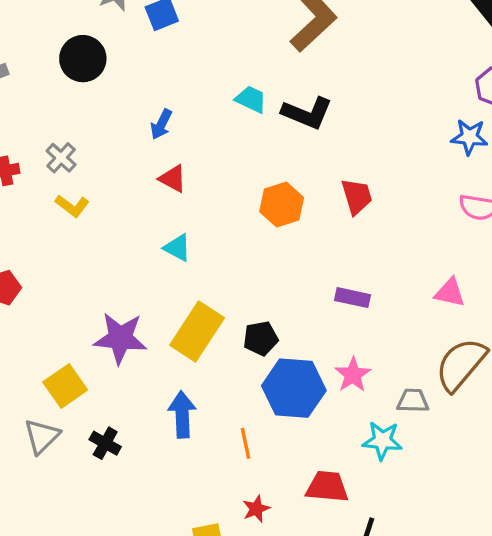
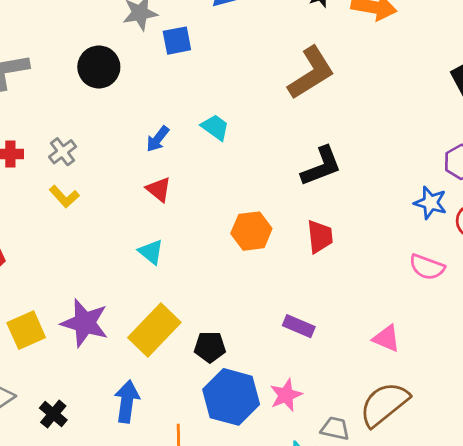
cyan trapezoid: (251, 99) -> (215, 127), moved
black L-shape: (307, 113) -> (321, 166), moved, turned -54
yellow square: (65, 386) -> (26, 330), moved

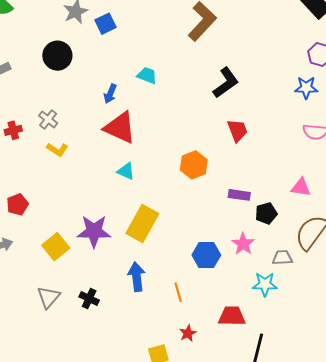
red triangle: (159, 189) -> (120, 128), size x1.8
orange hexagon: (251, 231) -> (194, 165), moved
black pentagon: (210, 347) -> (266, 213), moved
blue hexagon: (231, 397) -> (206, 255), size x0.7

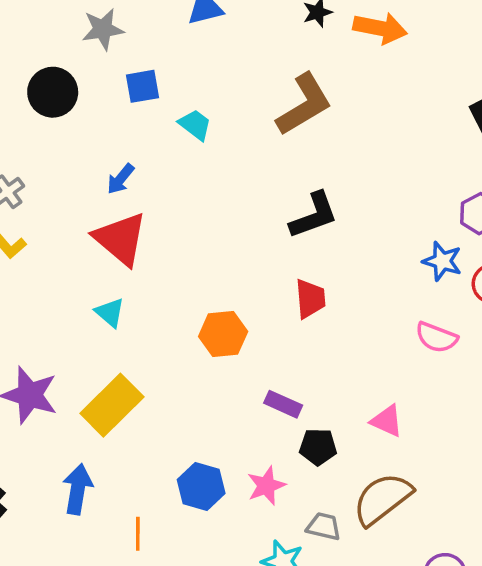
blue square: (106, 24) -> (142, 86), moved
cyan trapezoid: (147, 75) -> (195, 125), moved

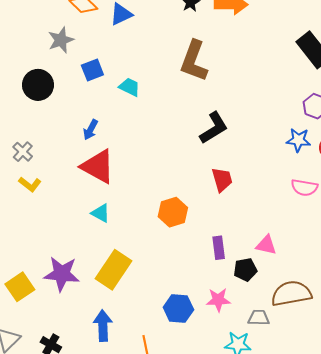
brown L-shape: (304, 104) -> (194, 61), turned 153
purple rectangle: (283, 404) -> (219, 248), turned 70
pink triangle: (387, 421) -> (266, 245), moved
pink star: (266, 486) -> (218, 300), turned 30
brown semicircle: (382, 499) -> (291, 294), turned 39

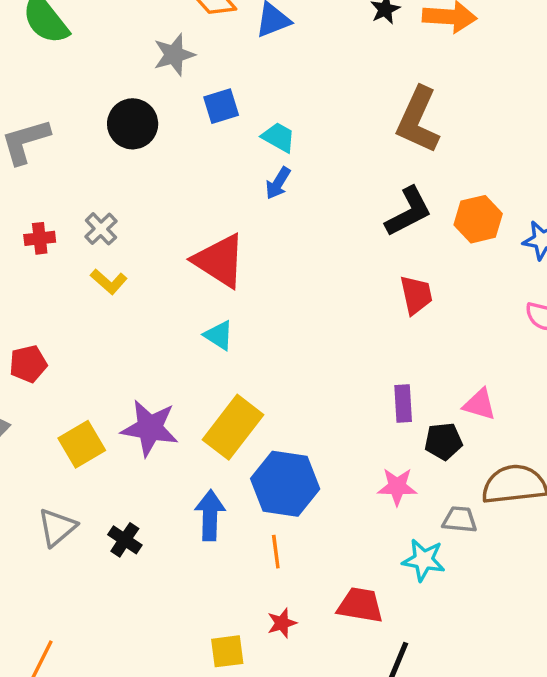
brown L-shape: (194, 61) -> (418, 120), moved
blue arrow: (91, 130) -> (278, 183), moved
orange hexagon: (173, 212) -> (478, 219), moved
blue hexagon: (178, 309) -> (285, 484), moved, size x1.4

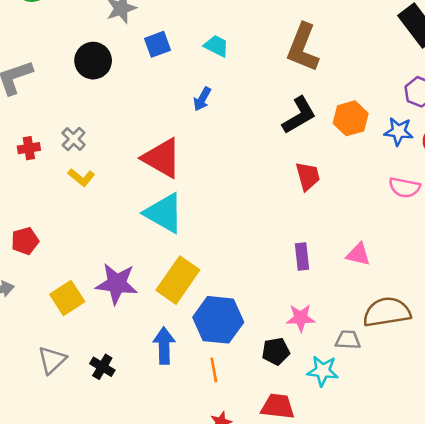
cyan trapezoid: (279, 137) -> (216, 46), moved
cyan triangle: (219, 335) -> (164, 213), size x1.8
black pentagon: (443, 441) -> (276, 351), moved

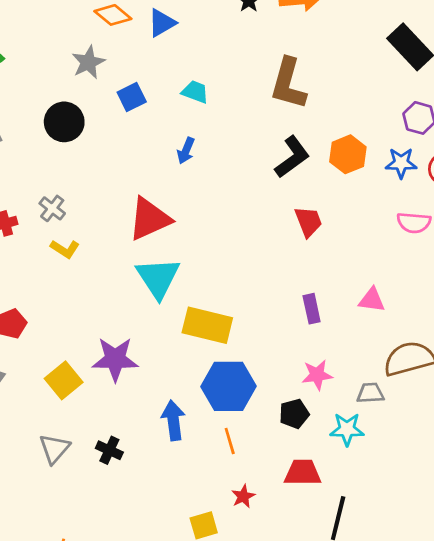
red triangle: (162, 158) -> (149, 219), turned -48
cyan triangle: (164, 213) -> (158, 278), turned 33
yellow rectangle: (178, 280) -> (207, 325), moved, turned 75

